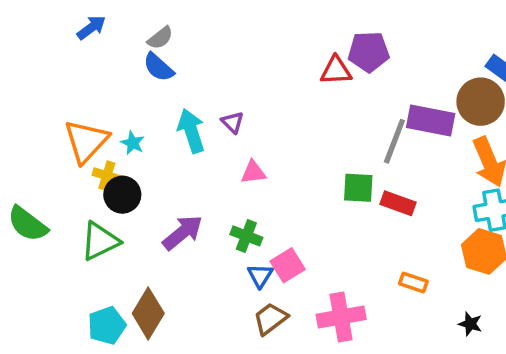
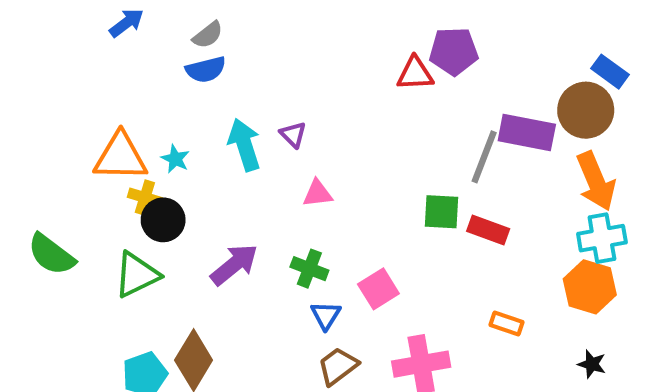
blue semicircle: (159, 67) -> (206, 70), turned -56
orange triangle: (86, 141) -> (120, 157), turned 48
pink square: (288, 265) -> (378, 289), moved
black star: (470, 324) -> (592, 364), moved

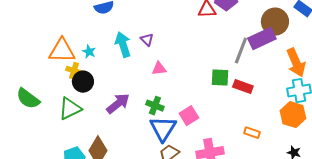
brown circle: (586, 110) -> (275, 22), moved
purple rectangle: (527, 132) -> (262, 39), turned -36
blue triangle: (326, 315) -> (163, 129), size x1.8

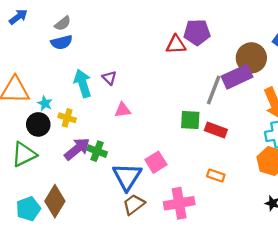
cyan star: (89, 52) -> (45, 103), moved
yellow cross: (74, 71) -> (67, 118), moved
green cross: (155, 106) -> (97, 151), moved
orange rectangle: (252, 133) -> (216, 175), moved

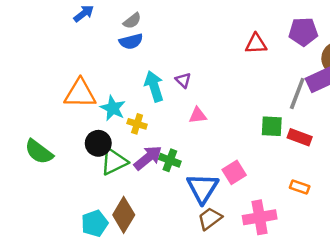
purple pentagon: (197, 32) -> (303, 32), moved
cyan star: (45, 103) -> (113, 108), size x1.5
black circle: (38, 124) -> (98, 143), moved
green triangle: (24, 154) -> (114, 161), moved

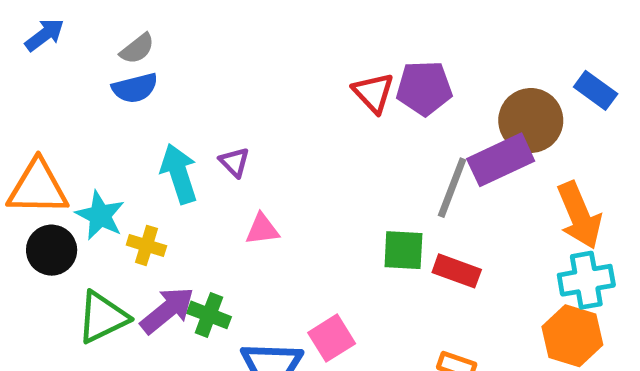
purple pentagon: (303, 32) -> (424, 88), moved
red triangle: (256, 44) -> (373, 93), turned 50
black circle: (98, 143) -> (52, 250), moved

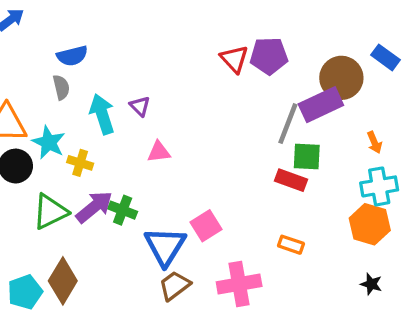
gray semicircle: (137, 49) -> (61, 87), moved, turned -65
orange arrow: (579, 215) -> (374, 142), size x0.5
green square: (403, 250) -> (307, 157), moved

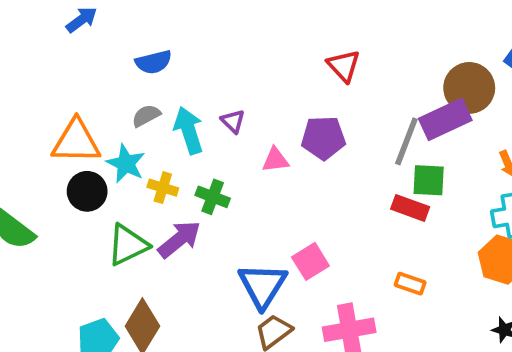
purple pentagon: (269, 56) -> (323, 138), moved
gray semicircle: (61, 87) -> (146, 116), moved, turned -105
pink triangle: (159, 152) -> (275, 160), moved
green cross: (123, 210) -> (213, 197), moved

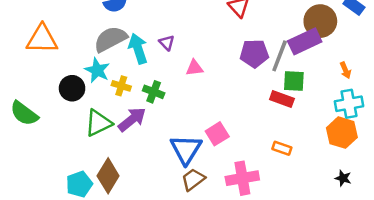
gray semicircle: (146, 116) -> (110, 39), size x1.8
purple pentagon: (323, 138) -> (254, 53), moved
orange triangle: (76, 141) -> (42, 39), moved

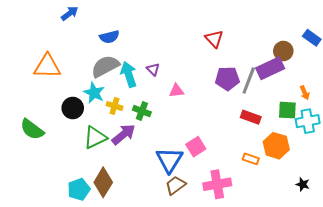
brown circle: (320, 21) -> (283, 51), size x0.7
green square: (294, 81) -> (287, 110), moved
orange hexagon: (342, 133) -> (276, 146), moved

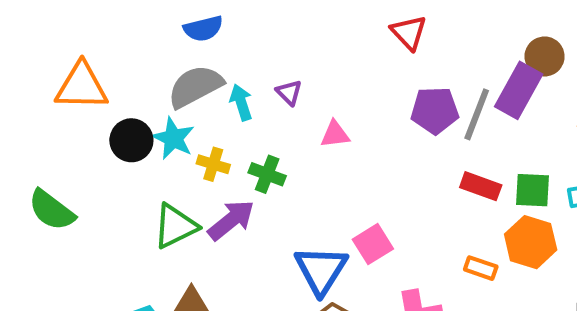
purple rectangle: (270, 68) -> (519, 90), turned -36
cyan arrow: (129, 74) -> (241, 102), size x0.7
black circle: (73, 108) -> (131, 140), moved
green square: (287, 110) -> (533, 190), moved

